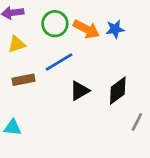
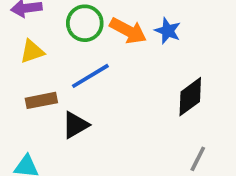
blue star: (115, 29) -> (168, 31), turned 30
black triangle: (79, 91) -> (75, 125), moved
black diamond: (118, 91) -> (190, 97), moved

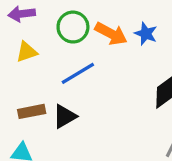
brown rectangle: (41, 100) -> (32, 111), moved

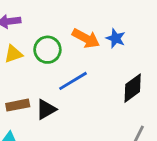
green circle: (73, 27) -> (47, 50), moved
blue line: (78, 73) -> (73, 81), moved

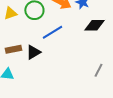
black diamond: (133, 88) -> (94, 25), moved, turned 35

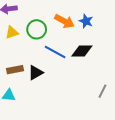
black diamond: (94, 25) -> (82, 51), moved
blue line: (52, 32) -> (55, 52), turned 60

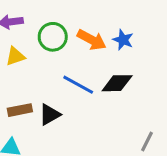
green circle: (37, 29) -> (53, 37), moved

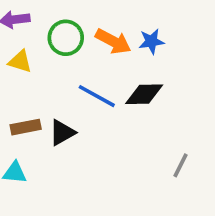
blue star: (123, 40) -> (151, 41), turned -30
yellow triangle: (15, 56) -> (20, 61), turned 36

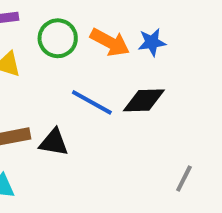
black triangle: (62, 133) -> (54, 142), turned 40

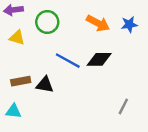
orange arrow: (110, 42) -> (98, 23), moved
blue star: (152, 42) -> (129, 24), moved

